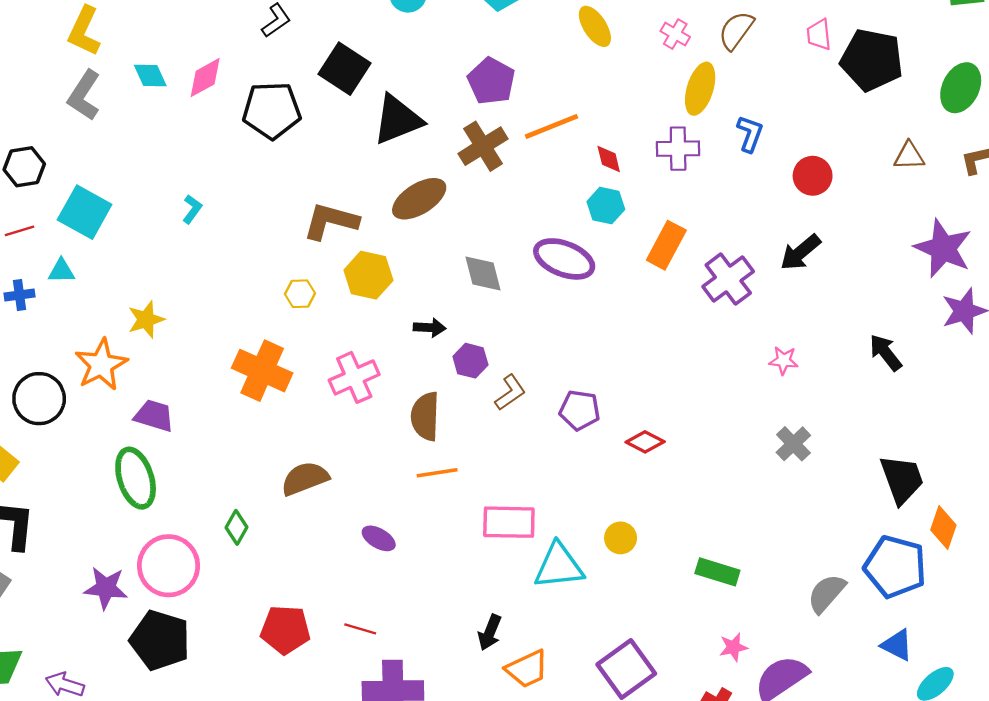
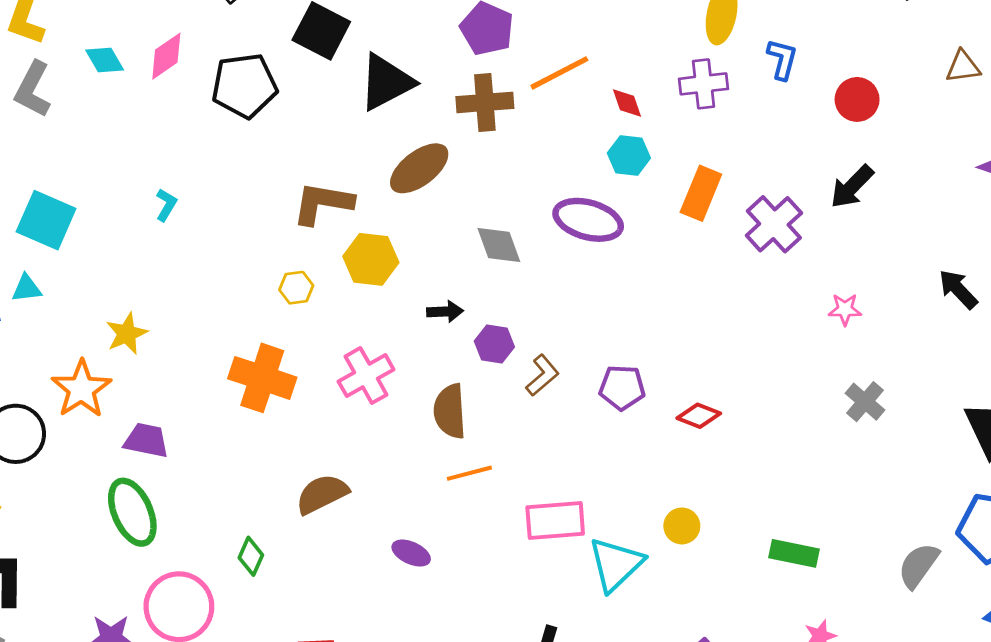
brown cross: (483, 146) -> (485, 102), turned 33
cyan triangle: (559, 566) -> (616, 564), turned -32

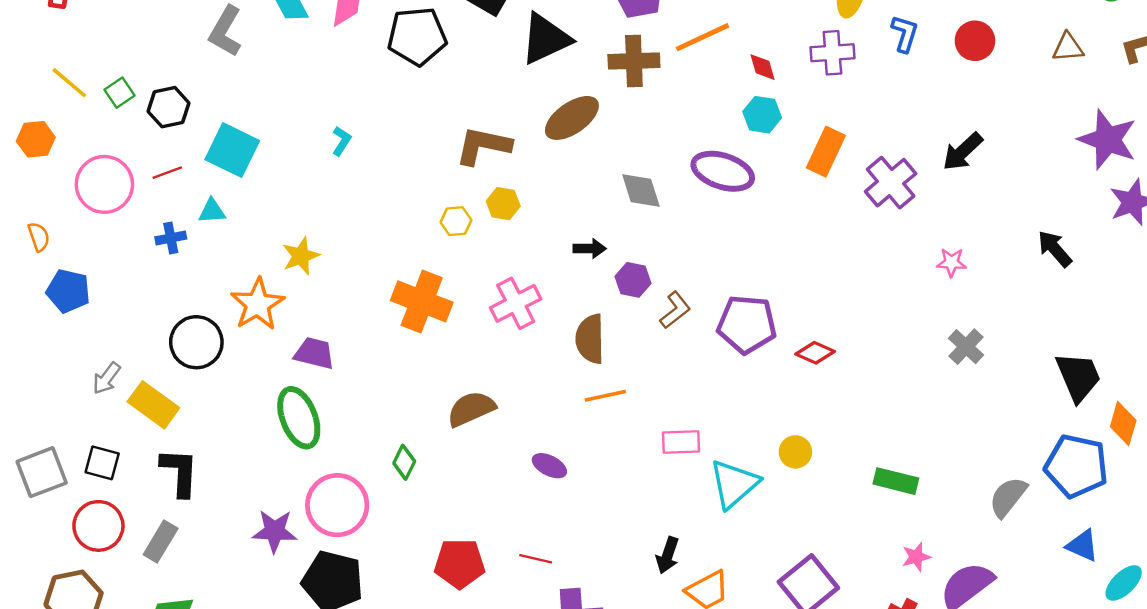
red circle: (857, 99) -> (975, 41), moved
yellow hexagon: (371, 259) -> (503, 204), moved, size x0.7
purple pentagon: (622, 388) -> (747, 324), size x1.4
pink rectangle: (555, 521) -> (681, 442), size x0.7

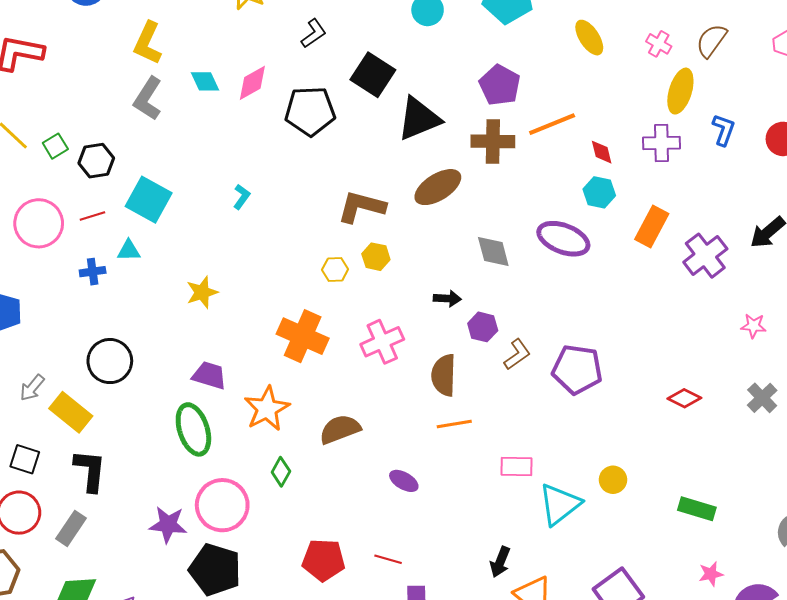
orange star: (258, 304) -> (267, 409), moved
red diamond: (815, 353) -> (684, 398), moved

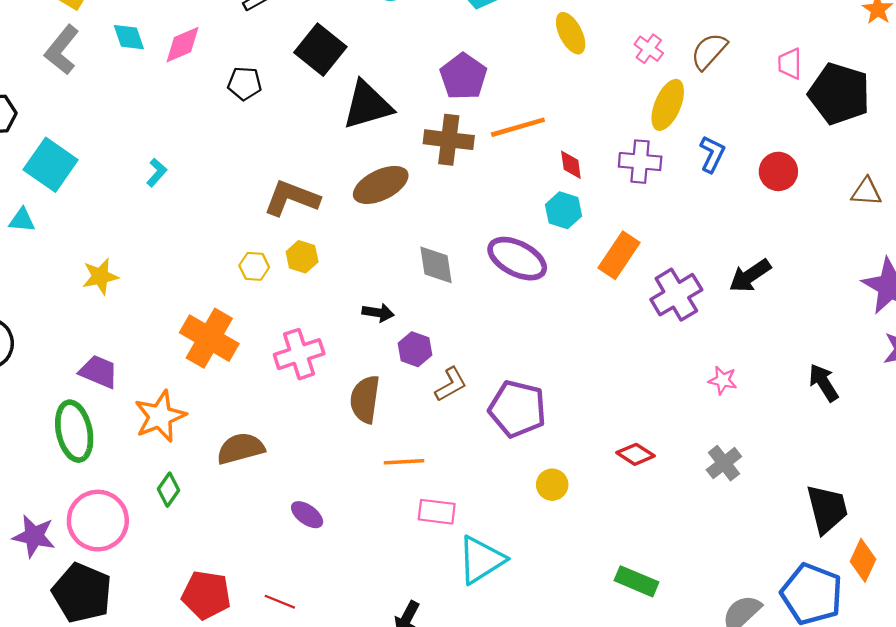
black pentagon: (310, 111) -> (245, 83), size x0.6
orange line: (454, 424) -> (404, 462), moved
yellow circle: (613, 480) -> (552, 485), moved

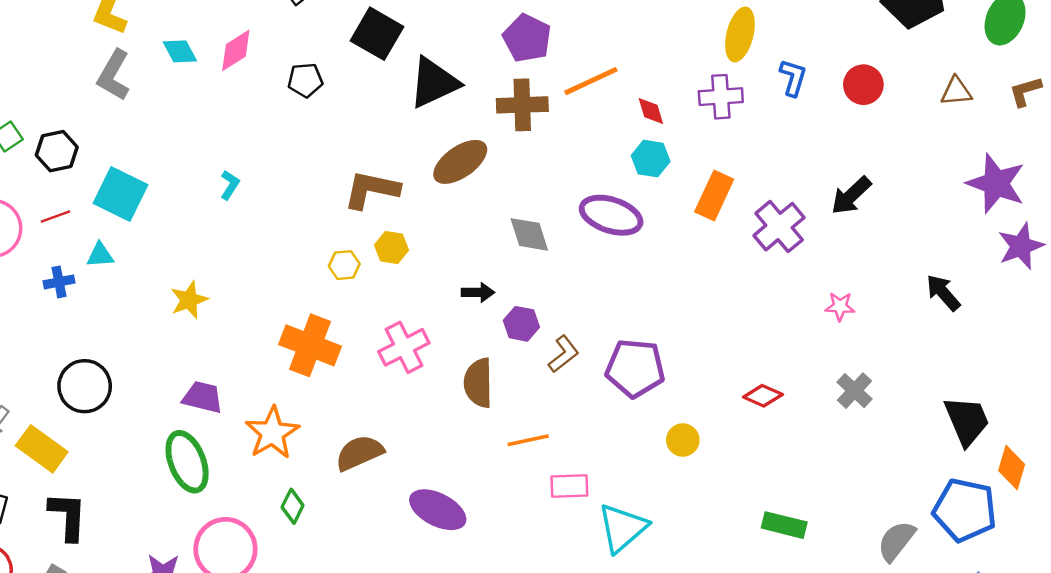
purple ellipse: (307, 515) -> (438, 510), size x1.6

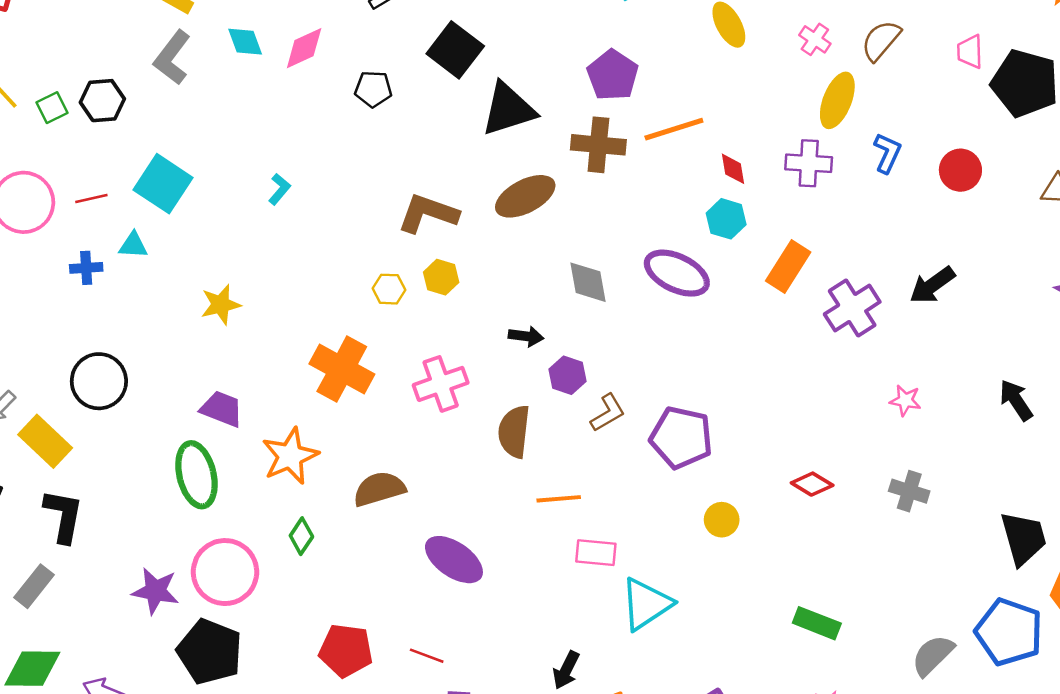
black hexagon: (57, 151) -> (102, 101), moved
gray cross: (854, 391) -> (909, 491), turned -33

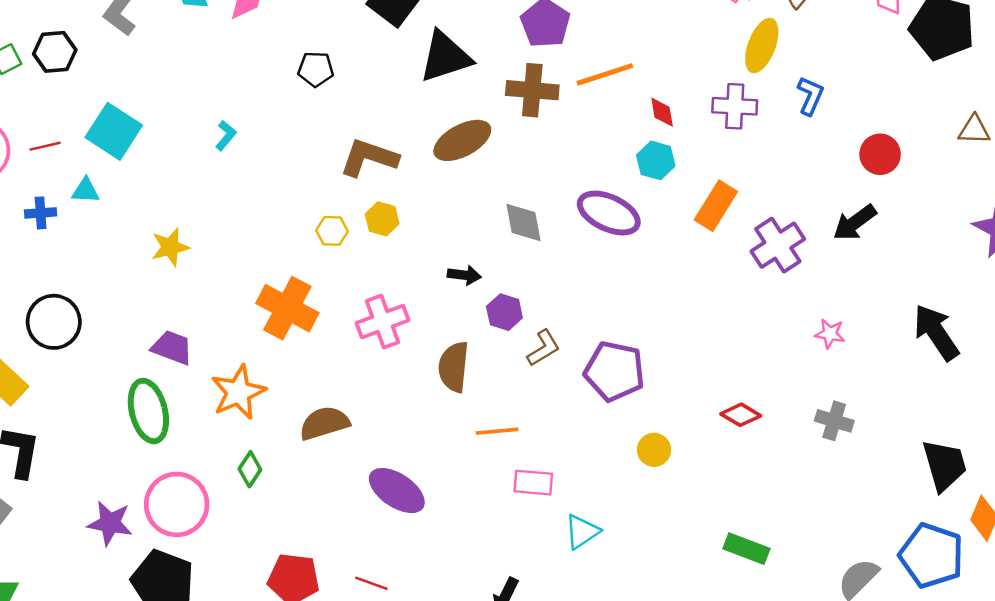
black pentagon: (373, 89) -> (316, 69), moved
red circle: (960, 170) -> (880, 154), moved
black arrow: (1016, 400) -> (936, 332), size x1.4
cyan triangle: (646, 604) -> (582, 532), size x0.7

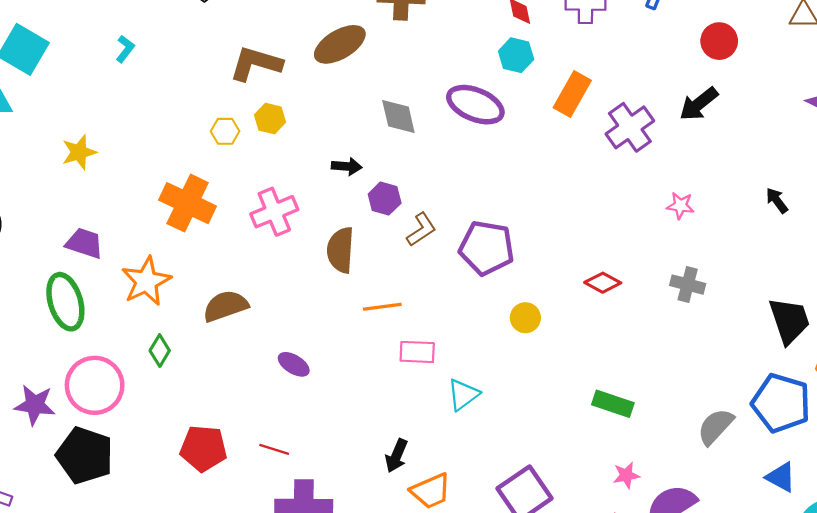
black arrow: (936, 332) -> (777, 200), size x0.5
purple ellipse: (397, 491) -> (294, 364), size x0.6

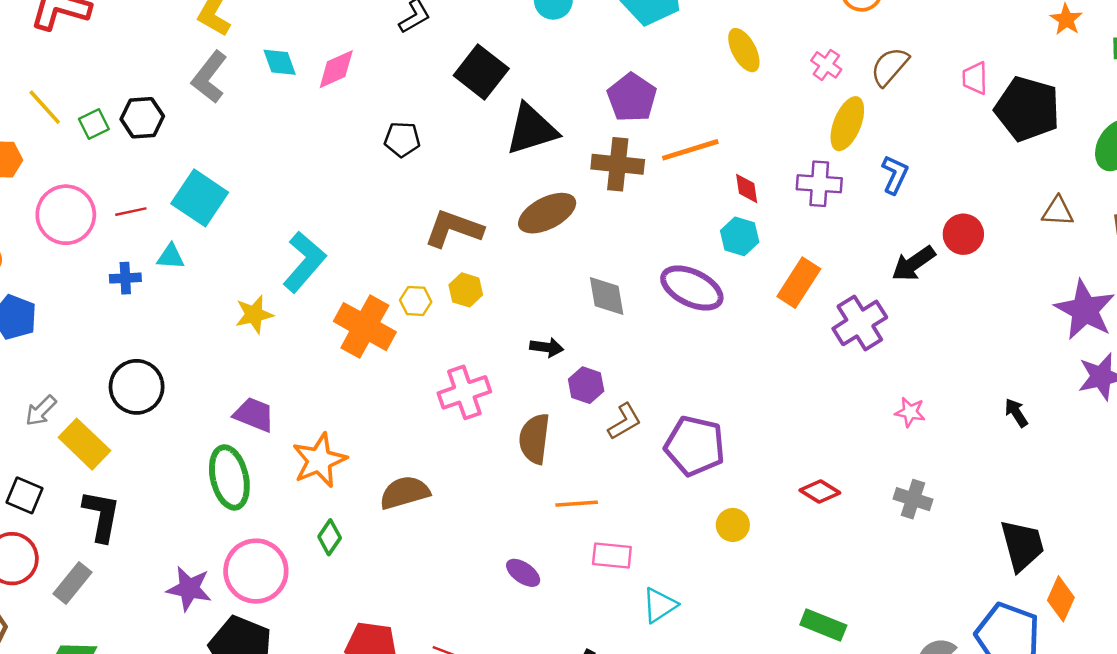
cyan L-shape: (125, 49) -> (304, 262), moved, size x2.0
black arrow: (699, 104) -> (913, 264), moved
orange cross: (188, 203) -> (365, 327), moved
purple ellipse: (294, 364) -> (523, 573), moved

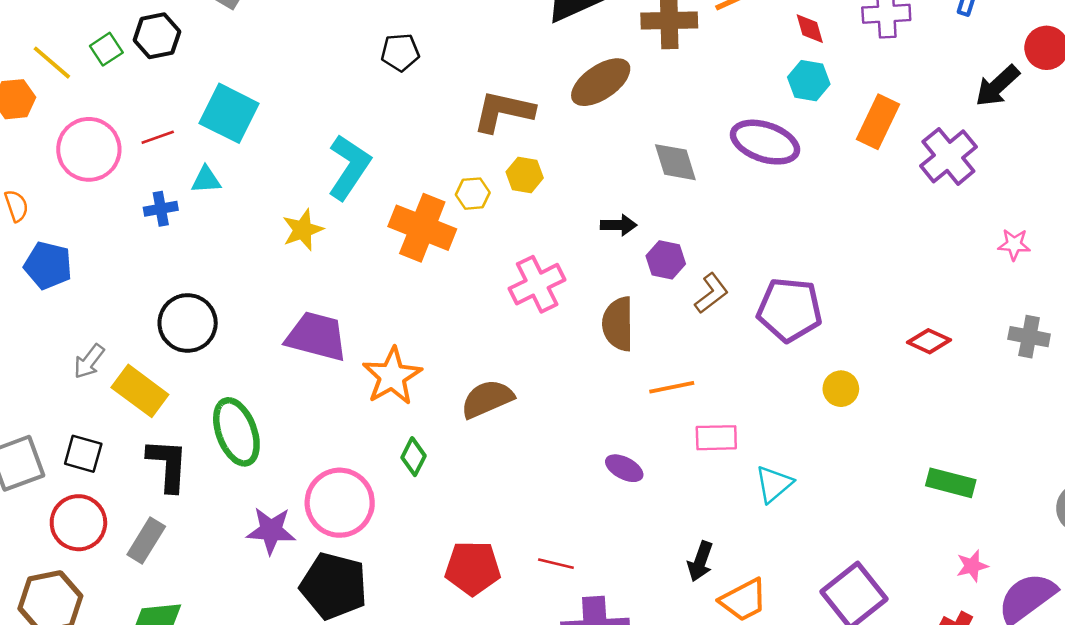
yellow line: (45, 107) -> (52, 63), moved
black pentagon: (402, 139) -> (400, 52), moved
purple trapezoid: (254, 415) -> (316, 336), size x1.4
green ellipse: (229, 477) -> (236, 432), moved

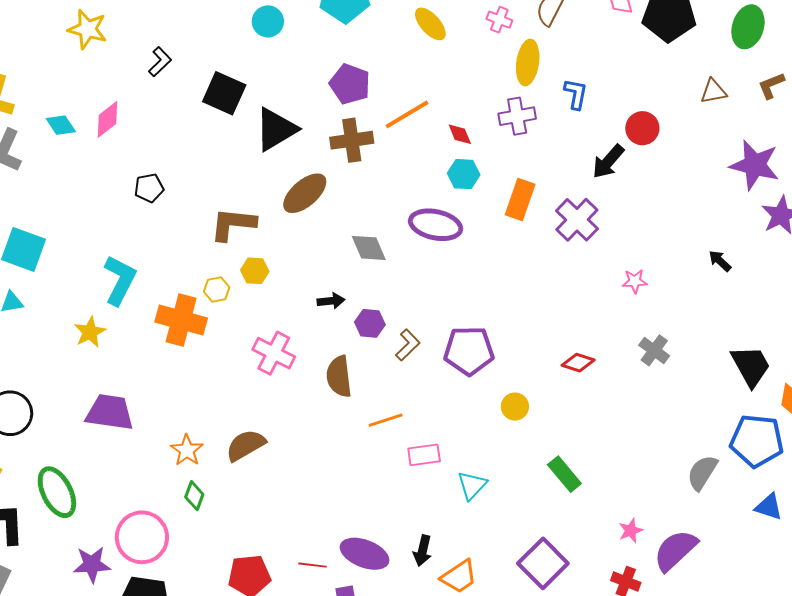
pink cross: (537, 284) -> (274, 353), turned -30
gray cross: (1029, 337) -> (654, 350), turned 32
orange star: (392, 376) -> (187, 450), moved, size x0.7
purple ellipse: (624, 468) -> (365, 554), moved, size x1.6
green rectangle: (951, 483) -> (564, 474), moved, turned 42

